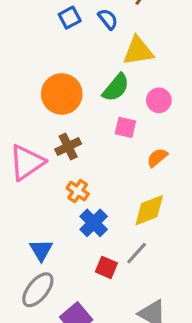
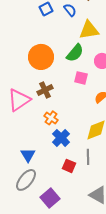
gray line: (137, 253) -> (88, 157), turned -42

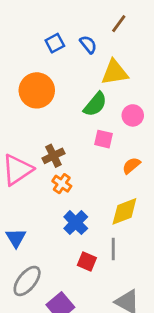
orange circle: (41, 57) -> (37, 90), moved
orange cross: (51, 118) -> (62, 184), moved
blue triangle: (28, 155) -> (16, 238), moved

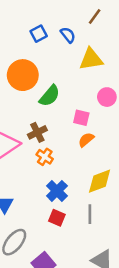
green semicircle: (95, 104) -> (50, 96), moved
orange semicircle: (131, 166) -> (86, 140), moved
red square: (87, 262) -> (57, 218), moved

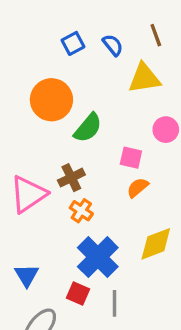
brown line: (95, 17) -> (156, 35), moved, turned -56
blue cross: (57, 191) -> (98, 257), size x1.4
gray line: (90, 214) -> (114, 303), moved
red square: (57, 218) -> (78, 294), moved

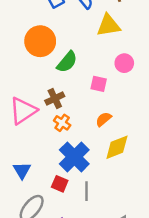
orange semicircle: (138, 188) -> (104, 119), moved

